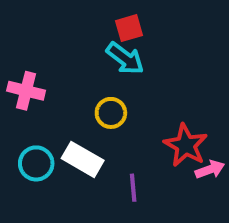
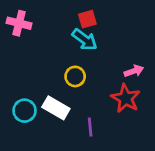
pink cross: (26, 91) -> (19, 23), moved
pink arrow: (210, 169) -> (134, 71), moved

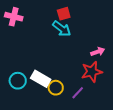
yellow circle: (75, 76) -> (56, 88), moved
red star: (126, 98) -> (92, 72), turned 30
purple line: (90, 127) -> (78, 93), moved, turned 48

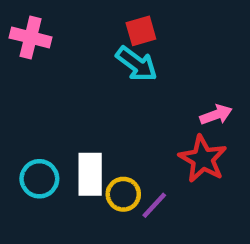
red star: (92, 72) -> (203, 159), turned -30
white rectangle: (41, 79) -> (90, 174), turned 60
purple line: (78, 93) -> (154, 205), moved

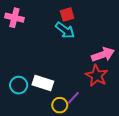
pink arrow: (216, 115) -> (103, 55), size x1.5
white rectangle: (90, 174) -> (43, 83), turned -72
yellow circle: (123, 194) -> (60, 105), moved

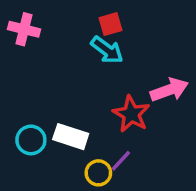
red star: (97, 76) -> (131, 114), moved

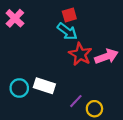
pink cross: (24, 29) -> (15, 18), turned 30
red star: (131, 114) -> (80, 54), moved
yellow circle: (98, 173) -> (94, 109), moved

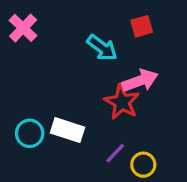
red square: (69, 15) -> (142, 26), moved
red star: (80, 54) -> (122, 102), moved
pink arrow: (106, 56) -> (140, 81), moved

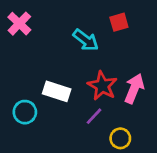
pink arrow: (140, 81) -> (134, 89), moved, turned -48
white rectangle: (68, 130) -> (57, 91), moved
purple line: (115, 153) -> (94, 116), moved

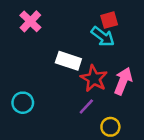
pink cross: (19, 24) -> (30, 21), moved
cyan arrow: (86, 40) -> (103, 37), moved
white rectangle: (57, 91) -> (68, 61), moved

